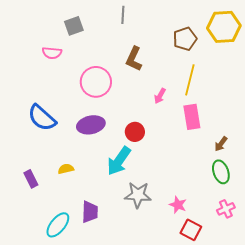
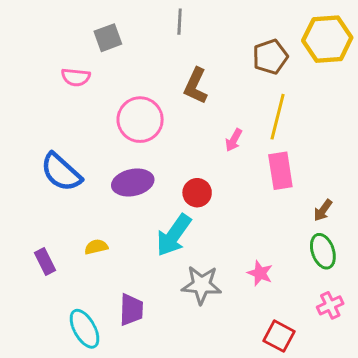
pink star: (178, 205) -> (260, 273), moved
cyan ellipse: (58, 225) -> (84, 329), turned -68

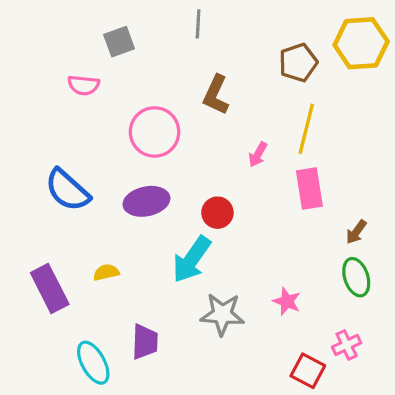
purple rectangle: (45, 261) -> (50, 288), size x1.6
pink cross: (330, 305) -> (347, 345), moved

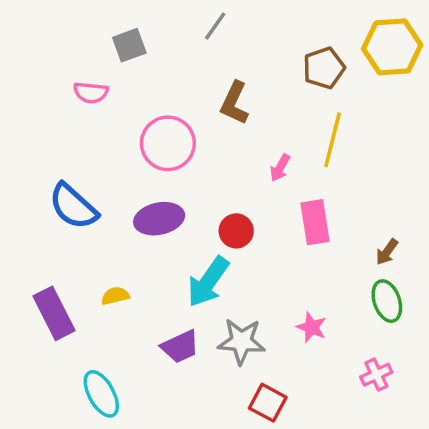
gray line: (198, 24) -> (215, 26), turned 32
pink rectangle: (309, 188) -> (315, 222), moved
purple trapezoid: (145, 342) -> (180, 347), moved, turned 63
red square: (308, 371) -> (268, 403), moved

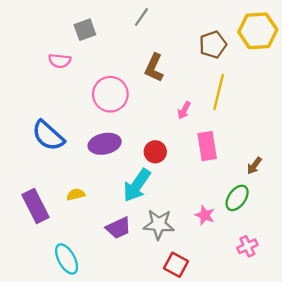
green ellipse: (387, 301) -> (237, 198), moved, turned 55

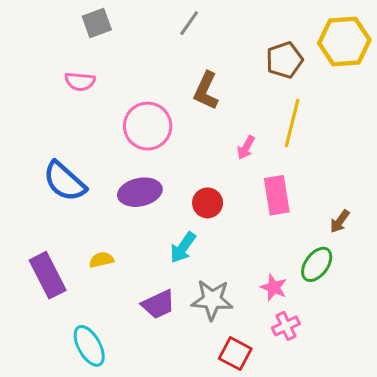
gray square: (85, 30) -> (97, 23), moved
cyan arrow: (137, 185) -> (183, 248), size x0.7
pink cross: (247, 246) -> (286, 326), moved

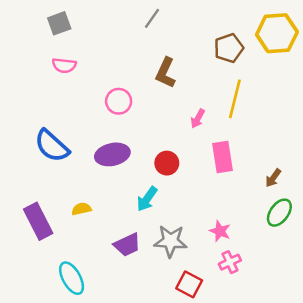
gray square: (97, 23) -> (59, 23), moved
pink circle: (148, 126) -> (119, 101), size x0.7
green ellipse: (317, 264) -> (279, 213), moved

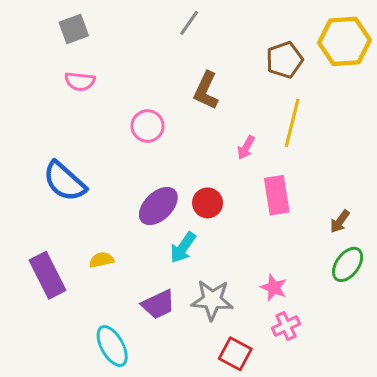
purple ellipse: (112, 154) -> (158, 206), moved, turned -32
cyan ellipse: (72, 278) -> (112, 346), moved

